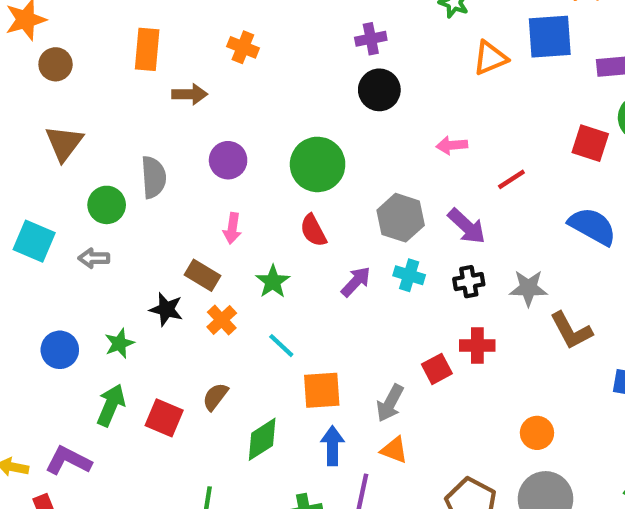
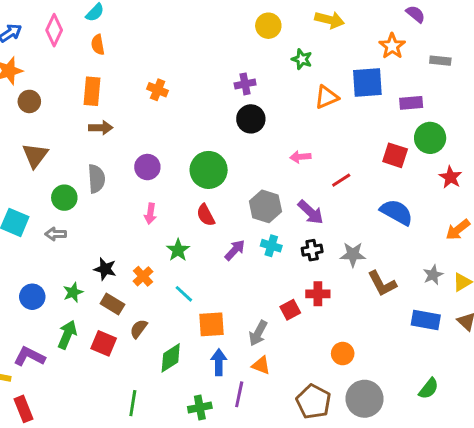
brown arrow: (190, 94) -> (101, 128), moved
brown rectangle: (203, 275) -> (112, 304), moved
orange circle: (537, 433) -> (343, 354), moved
purple L-shape: (68, 461) -> (29, 356), moved

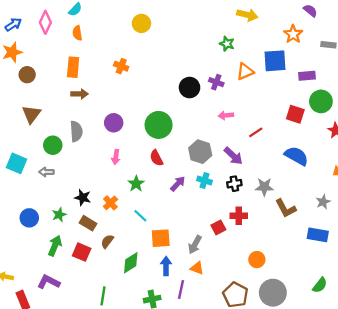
yellow circle: (268, 26) -> (141, 23), moved
purple cross: (245, 84) -> (216, 82), moved, turned 32
purple L-shape: (29, 356) -> (48, 282), moved

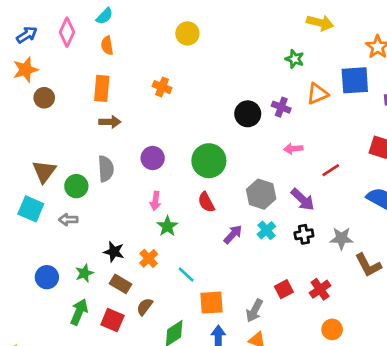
brown triangle: (31, 114) -> (44, 171), moved
cyan cross: (204, 180) -> (266, 230), turned 32
green star: (136, 184) -> (167, 226), moved
red cross: (239, 216) -> (320, 289), moved, turned -35

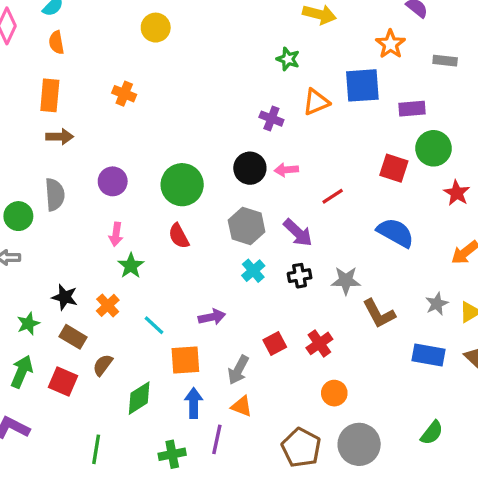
black circle: (248, 114) -> (250, 168), moved
purple arrow: (233, 234) -> (212, 317), moved, turned 35

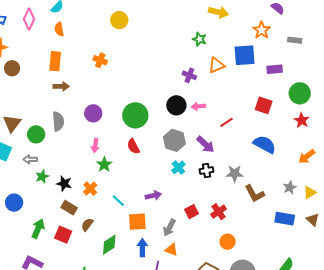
green circle: (433, 148) -> (300, 93), moved
green star: (28, 324) -> (42, 177), moved

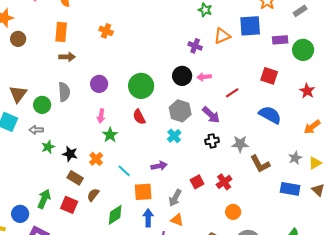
gray rectangle: (295, 40) -> (300, 11), turned -40
green circle: (300, 93) -> (303, 50), moved
cyan cross: (178, 167) -> (174, 136), moved
blue circle: (14, 203) -> (20, 214), moved

